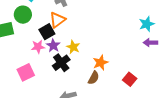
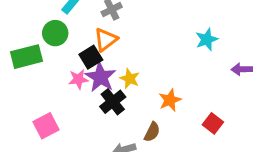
cyan star: (147, 24) -> (207, 39), moved
purple star: (53, 46) -> (101, 77), size x1.5
pink square: (26, 72) -> (46, 126), moved
brown semicircle: (94, 78) -> (152, 132), moved

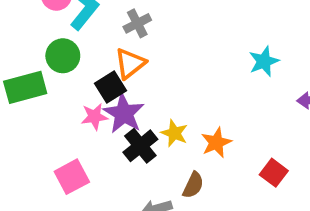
yellow star: (130, 79) -> (174, 133), moved
pink square: (46, 126) -> (72, 177), moved

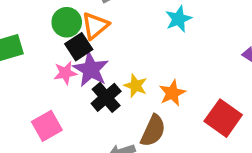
green circle: (63, 56) -> (67, 22), moved
cyan star: (264, 61) -> (179, 19), moved
red square: (274, 173) -> (223, 118), size x1.5
brown semicircle: (193, 185) -> (153, 131), size x1.4

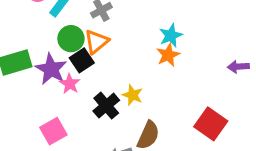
purple star: (91, 69) -> (51, 69), moved
pink star: (65, 73) -> (70, 84), turned -30
orange star: (172, 93) -> (168, 55), moved

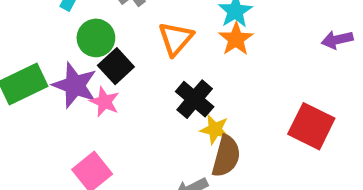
orange triangle: (96, 42) -> (176, 39), moved
yellow star: (132, 95) -> (215, 129), moved
black cross: (106, 106) -> (195, 99), moved

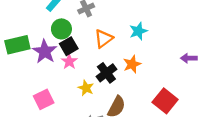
orange star: (236, 39) -> (132, 64), moved
pink star: (104, 102) -> (69, 61), moved
yellow star: (215, 129) -> (86, 88), moved

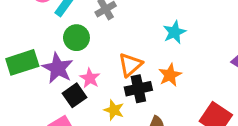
orange triangle: (104, 39) -> (130, 65), moved
black square: (69, 46) -> (74, 95), moved
black cross: (106, 73) -> (138, 89), turned 30

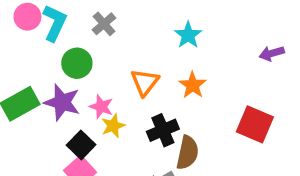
black cross: (138, 89) -> (163, 130), moved
black square: (74, 95) -> (81, 145), moved
yellow star: (114, 110) -> (113, 126), moved, turned -30

